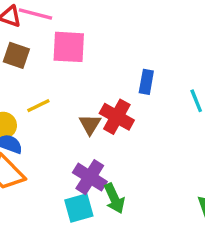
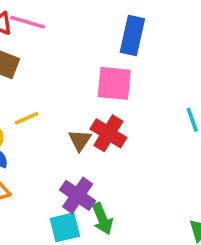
pink square: (69, 47) -> (114, 83), moved
blue rectangle: (146, 82) -> (132, 36), moved, size x1.5

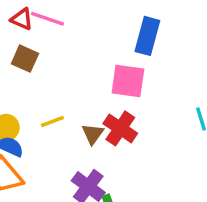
yellow line: (27, 118) -> (52, 121), moved

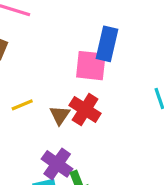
blue rectangle: (147, 36) -> (107, 44), moved

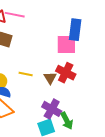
yellow line: (22, 105) -> (26, 74), turned 40

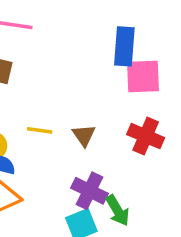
pink square: (66, 44) -> (143, 77), moved
red cross: (66, 73) -> (146, 136), moved

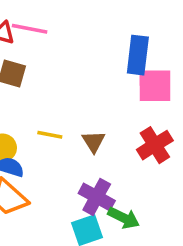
red cross: (146, 136) -> (155, 145), turned 32
green arrow: (118, 211) -> (124, 218), turned -36

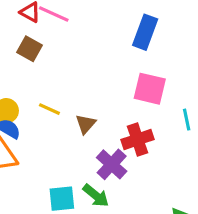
blue rectangle: (138, 55) -> (145, 32), moved
purple cross: (97, 197) -> (112, 164), moved

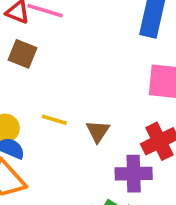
purple cross: (112, 164) -> (134, 174), turned -36

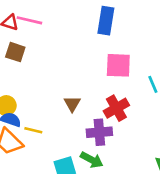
yellow line: (54, 120) -> (33, 130), moved

